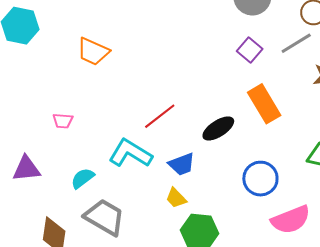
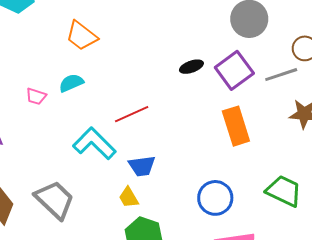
purple square: (250, 50) -> (234, 70), size x1.5
black ellipse: (218, 128) -> (191, 67), moved, size x0.7
cyan semicircle: (83, 178) -> (71, 83), moved

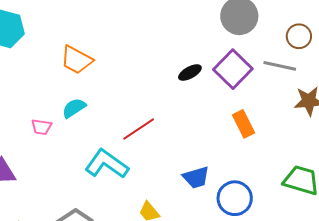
gray line: (281, 75) -> (280, 66), turned 40
orange rectangle: (236, 126) -> (243, 124), size x0.7
blue trapezoid: (142, 166) -> (196, 177), moved

